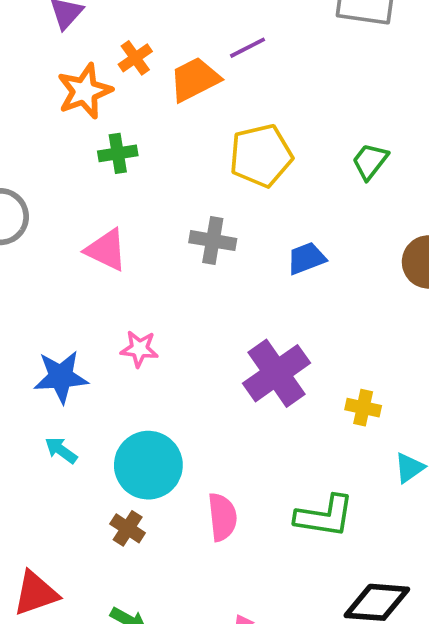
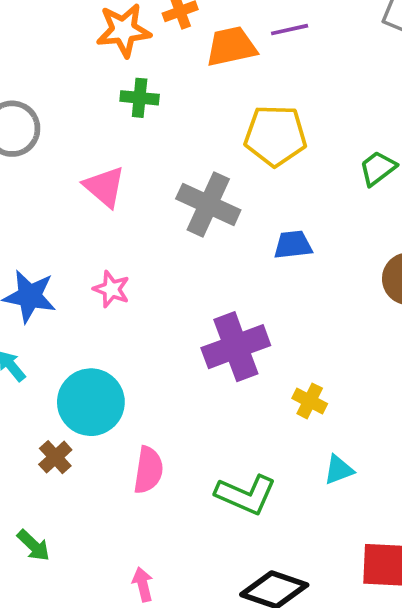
gray cross: (213, 241) -> (208, 204), size x1.4

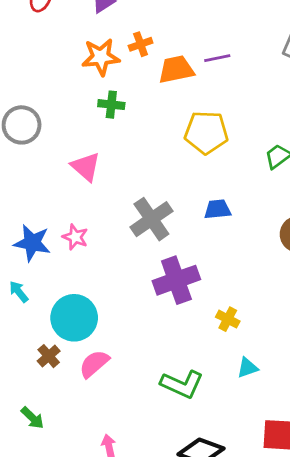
gray cross: (208, 204) -> (151, 219), moved, turned 30
pink star: (111, 289) -> (75, 237), moved
pink semicircle: (148, 470) -> (94, 364), moved, turned -140

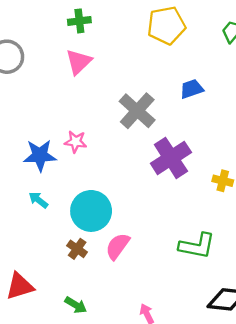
pink triangle: (86, 167) -> (79, 62), moved, turned 48

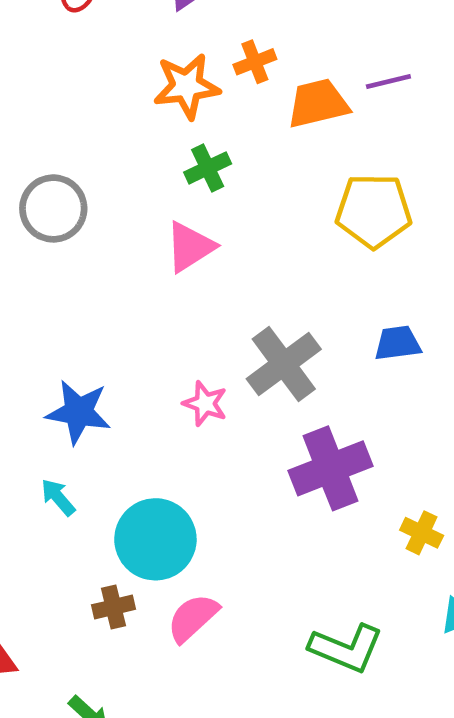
green cross: (79, 21) -> (208, 168), turned -30
pink star: (76, 142) -> (205, 404), moved
brown cross: (77, 249) -> (114, 607), turned 30

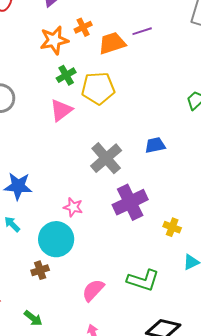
yellow pentagon: (374, 211) -> (98, 88), moved
pink star: (205, 404) -> (73, 207), moved
pink semicircle: (193, 618) -> (93, 290), moved

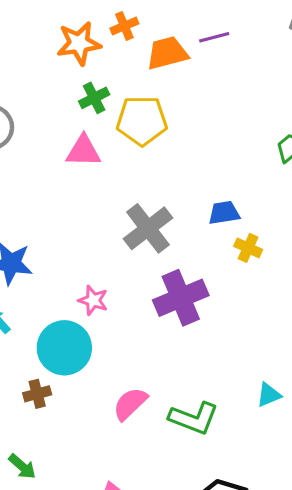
pink triangle: (61, 110) -> (83, 151), turned 35
yellow cross: (172, 227) -> (248, 248), moved
pink semicircle: (93, 290) -> (130, 404), moved

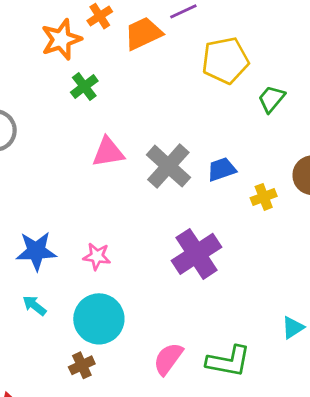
yellow pentagon: (142, 121) -> (225, 60), moved
pink triangle: (83, 151) -> (108, 152), moved
gray cross: (148, 228) -> (168, 166), moved
yellow cross: (248, 248) -> (264, 197), moved, turned -35
pink star: (93, 300) -> (97, 256), moved

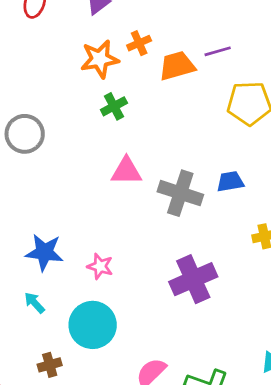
gray cross: (168, 166) -> (180, 193), turned -33
blue trapezoid: (222, 169) -> (230, 182), moved
brown cross: (82, 365) -> (50, 365), moved

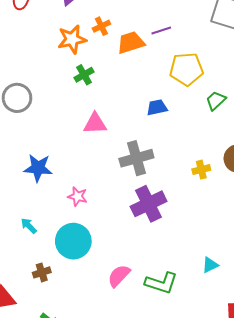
blue trapezoid: (230, 182) -> (157, 108), moved
gray cross: (180, 193) -> (136, 158), moved, turned -32
blue star: (44, 252) -> (38, 168), moved

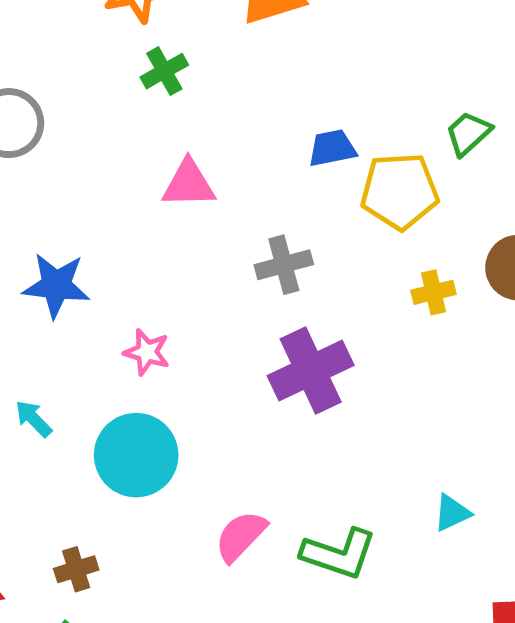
yellow pentagon: (186, 69) -> (400, 191), moved
gray cross: (136, 158) -> (284, 265), size x0.7
brown cross: (42, 272) -> (76, 569), moved

